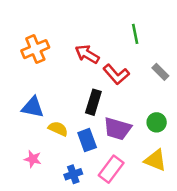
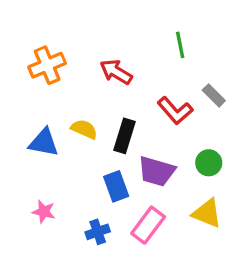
red L-shape: (116, 74) -> (175, 111), moved
yellow semicircle: (58, 129) -> (84, 129), moved

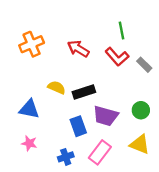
red L-shape: (175, 111) -> (117, 57), moved
black rectangle: (125, 136) -> (84, 92), turned 55
blue triangle: (44, 143) -> (29, 109), moved

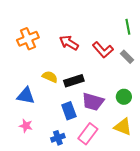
green line: (122, 30) -> (128, 27), moved

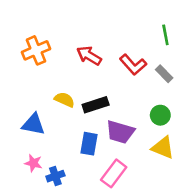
green circle: (124, 97) -> (160, 115), moved
blue rectangle: (69, 111) -> (89, 144), turned 30
yellow triangle: (123, 127) -> (163, 148), moved
blue cross: (58, 138) -> (55, 176), moved

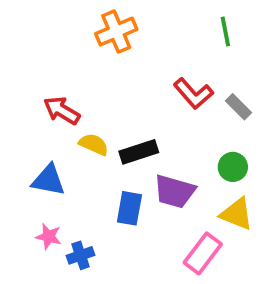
green line: (165, 35) -> (225, 32), moved
orange cross: (36, 50) -> (116, 32), moved
red arrow: (89, 56) -> (62, 111), moved
pink rectangle: (114, 173) -> (203, 253), moved

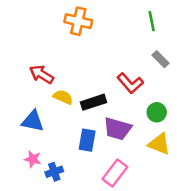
orange cross: (116, 32) -> (78, 21), turned 36
red L-shape: (193, 94) -> (130, 83), moved
gray rectangle: (238, 107) -> (160, 59), moved
pink rectangle: (203, 253) -> (115, 173), moved

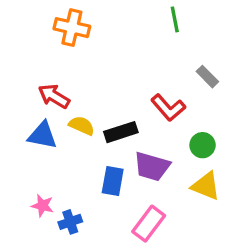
orange cross: (78, 21) -> (72, 28), moved
green line: (152, 21) -> (175, 19), moved
blue triangle: (33, 121) -> (42, 135), moved

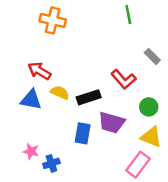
pink rectangle: (149, 224) -> (138, 165), moved

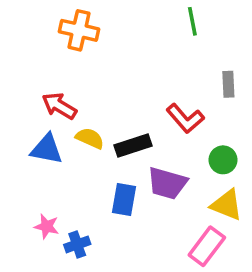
gray rectangle: (152, 56) -> (228, 84), turned 42

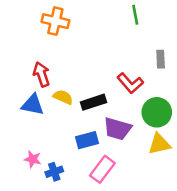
red arrow: (59, 106) -> (41, 74), turned 40
green circle: (223, 160) -> (157, 112), size x1.5
blue rectangle: (124, 199) -> (87, 140), turned 65
yellow triangle: (227, 205) -> (159, 144), turned -35
pink rectangle: (207, 246) -> (102, 169), moved

